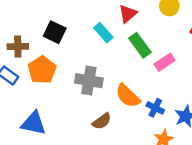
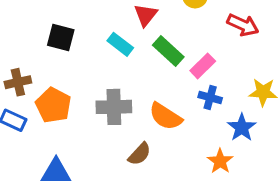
black square: (55, 32) -> (61, 38), moved
blue cross: (155, 108) -> (210, 98), moved

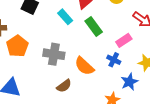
pink rectangle: (203, 66) -> (124, 40), moved

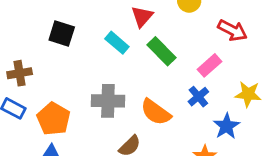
orange pentagon: (17, 46) -> (53, 119), moved
blue cross: (114, 60) -> (198, 97), turned 32

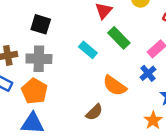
cyan rectangle: (117, 43) -> (88, 50), moved
gray cross: (108, 101) -> (39, 59), moved

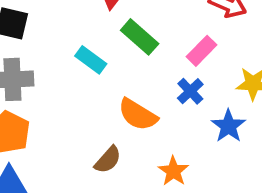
orange star: (153, 120) -> (173, 171), moved

